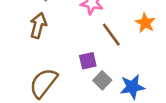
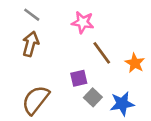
orange star: (145, 23) -> (135, 63), moved

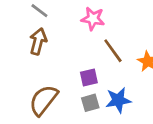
gray square: (93, 97) -> (90, 103), moved, turned 30
blue star: (122, 104) -> (118, 100), moved

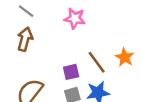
brown line: (113, 51) -> (97, 62), moved

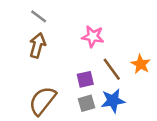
pink star: (75, 18) -> (93, 37), moved

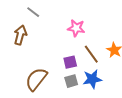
brown arrow: (37, 45) -> (20, 35), moved

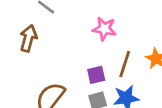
brown line: (91, 54) -> (125, 64), turned 54

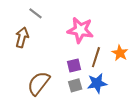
pink star: (104, 29) -> (80, 30), size x1.4

